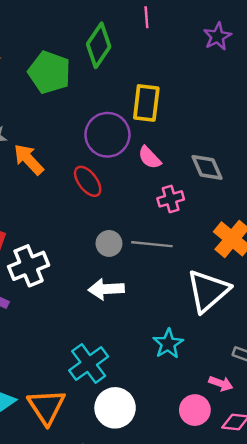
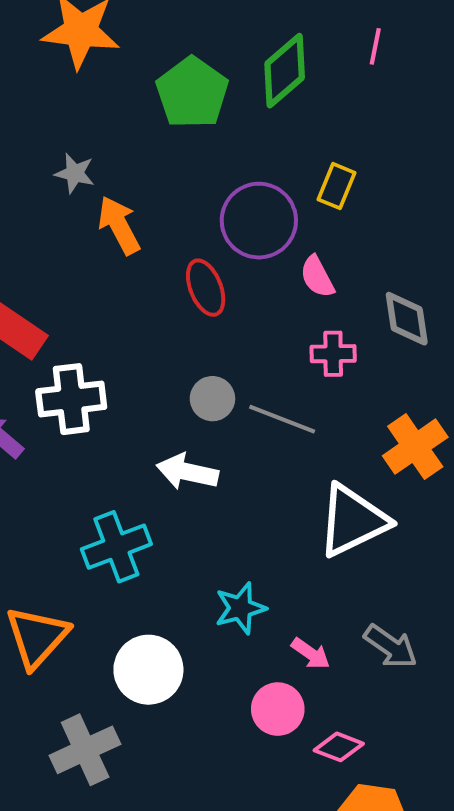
yellow rectangle: (146, 103) -> (336, 186), size x0.7
cyan star: (168, 344) -> (240, 608), moved
cyan cross: (89, 363) -> (116, 547), moved
pink arrow: (221, 383) -> (311, 654), moved

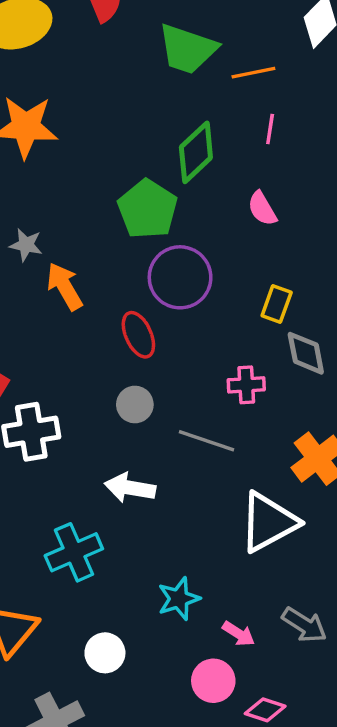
green pentagon: (192, 93) -> (148, 209), moved
yellow rectangle: (336, 186) -> (277, 304), moved
pink semicircle: (317, 277) -> (262, 209), moved
gray circle: (212, 399) -> (135, 404), moved
white circle: (148, 670) -> (105, 653), size x0.7

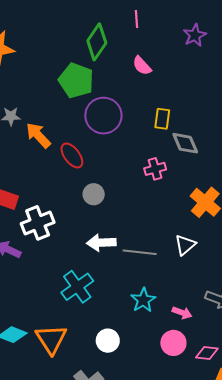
red ellipse: (138, 335) -> (72, 155), moved
gray line: (206, 441) -> (140, 252), moved
white triangle: (268, 522) -> (185, 245), size x0.6

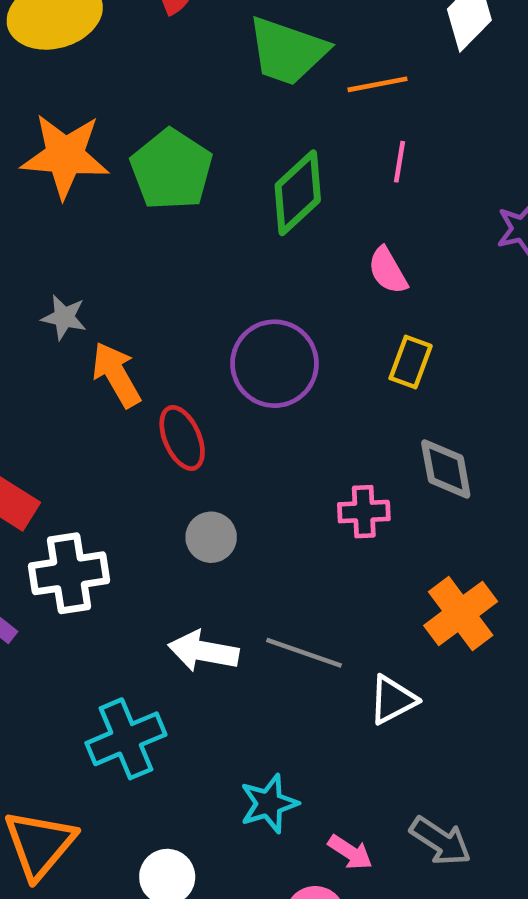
green pentagon: (76, 80) -> (171, 170), moved
yellow rectangle: (162, 119) -> (411, 362), moved
gray line: (140, 252) -> (304, 653), moved

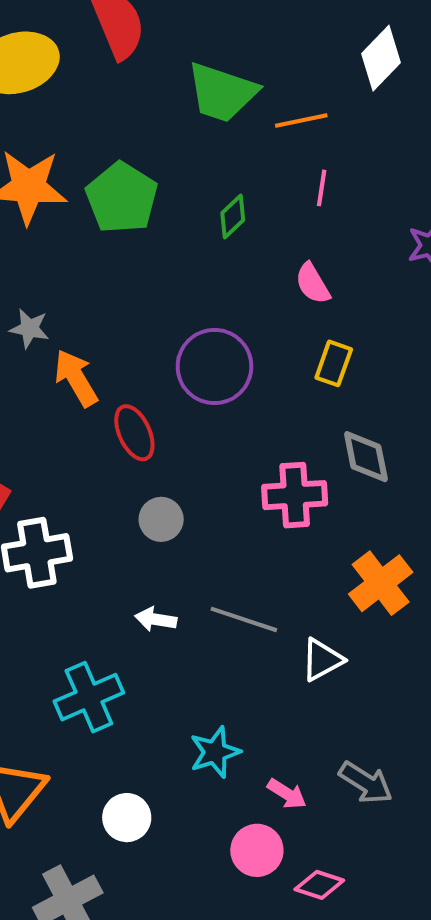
green diamond: (298, 193) -> (233, 216), size x0.6
pink cross: (364, 512) -> (295, 495), size x1.4
white arrow: (203, 651) -> (156, 619), size x0.7

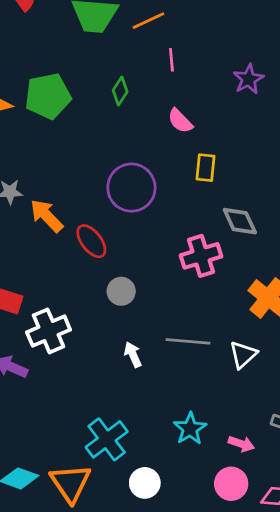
green pentagon: (122, 198) -> (48, 96), turned -30
white arrow: (156, 619) -> (133, 355), turned 70
cyan cross: (89, 697) -> (107, 439), moved

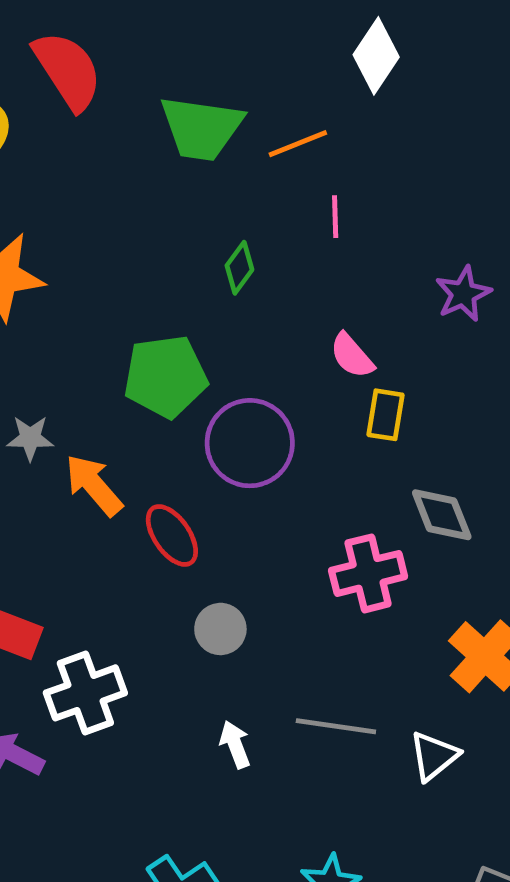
purple star: (248, 79) -> (463, 294), moved
green pentagon: (48, 96) -> (165, 376), moved
pink semicircle: (180, 121) -> (352, 356), moved

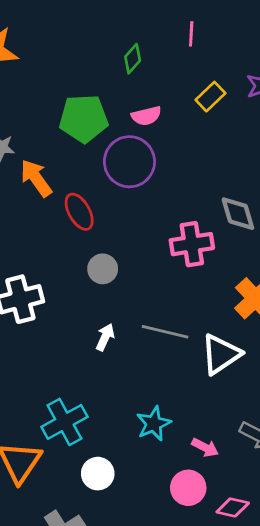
pink semicircle: (352, 356) -> (146, 116), moved, turned -68
yellow rectangle: (385, 415) -> (210, 97), moved, turned 32
white arrow: (235, 744) -> (105, 337), turned 40
white triangle: (434, 756) -> (221, 354), size x1.4

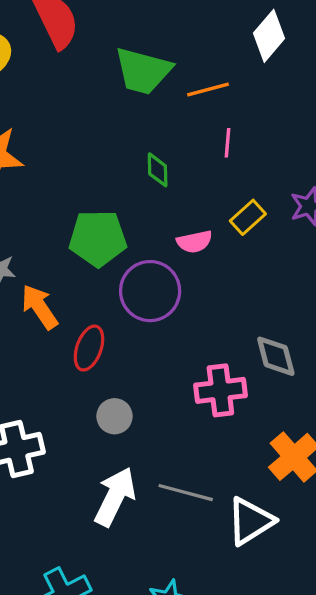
green diamond: (133, 59) -> (158, 170), turned -44
pink semicircle: (146, 116) -> (194, 242), moved
red ellipse: (79, 212) -> (89, 348), turned 48
white arrow: (105, 337) -> (115, 497), size x1.8

